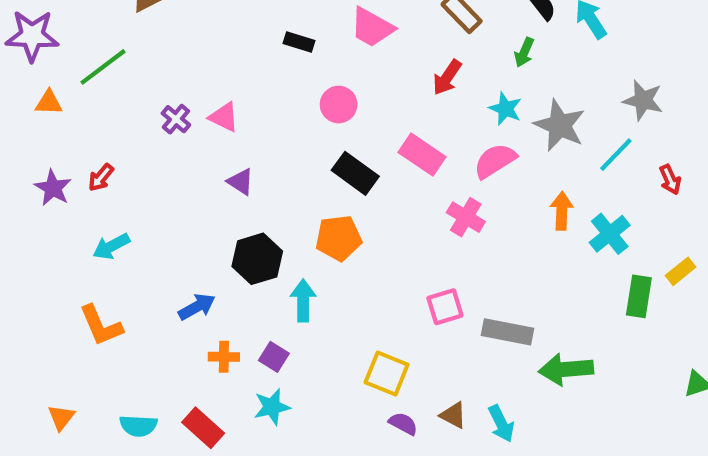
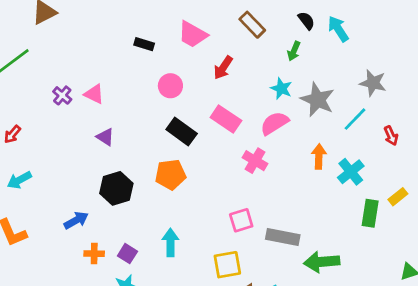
red arrow: (447, 77) -> (223, 68), moved
cyan arrow: (303, 301) -> (170, 242), moved
yellow square: (387, 374) -> (227, 265), moved, turned -32

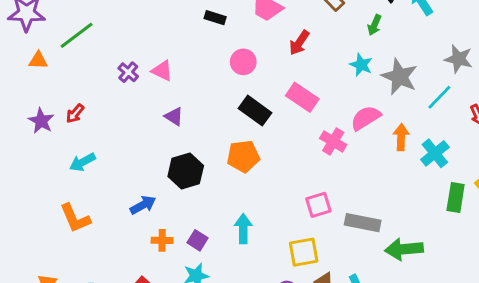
pink semicircle: (274, 123) -> (366, 118), moved

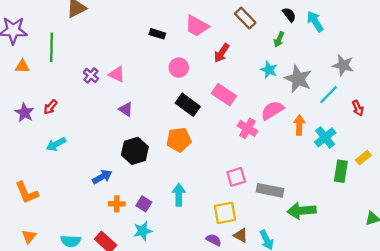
green line: (77, 35) -> (52, 47), turned -52
orange L-shape: (75, 218) -> (27, 193), moved

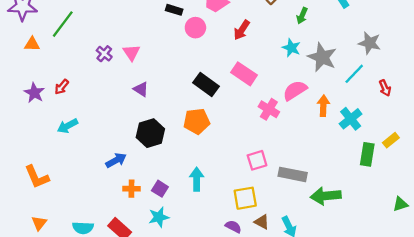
green line: (52, 47) -> (63, 24), turned 36
pink circle: (179, 68) -> (195, 28), moved
pink triangle: (117, 74) -> (131, 52), turned 30

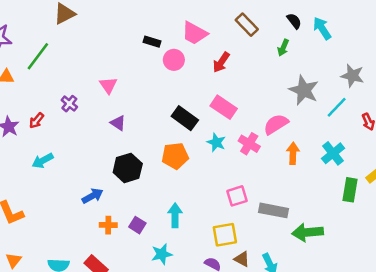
cyan star: (291, 48) -> (216, 142), moved
purple cross: (104, 54) -> (69, 104), moved
orange arrow: (323, 106) -> (293, 153), moved
cyan star: (159, 217) -> (162, 254), moved

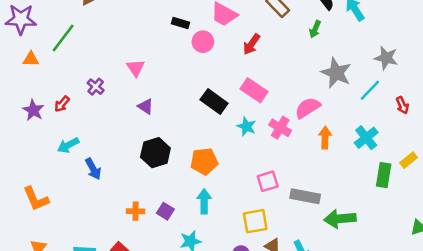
orange pentagon: (175, 156) -> (204, 161), moved
blue arrow: (92, 196) -> (93, 169), moved, turned 90

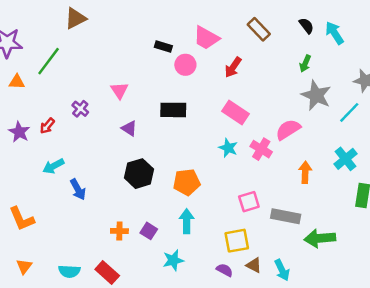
green arrow: (315, 29) -> (305, 64), moved
black rectangle: (214, 102) -> (173, 110), moved, turned -35
orange arrow: (325, 138) -> (305, 172), moved

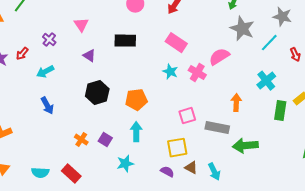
cyan arrow: (53, 166) -> (45, 72), moved
orange arrow: (305, 172) -> (236, 103), moved
orange cross: (119, 231) -> (81, 140), turned 32

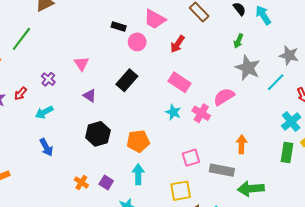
black rectangle: (125, 41) -> (127, 80), turned -50
cyan cross: (266, 81) -> (291, 122), moved

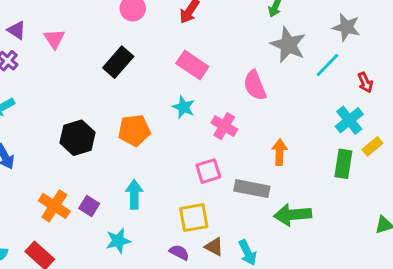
purple triangle: (90, 96) -> (17, 30), moved
pink semicircle: (224, 97) -> (255, 85), turned -80
pink cross: (201, 113) -> (224, 126), moved
orange pentagon: (138, 141) -> (134, 130), moved
orange cross: (81, 182) -> (54, 206), size x1.5

